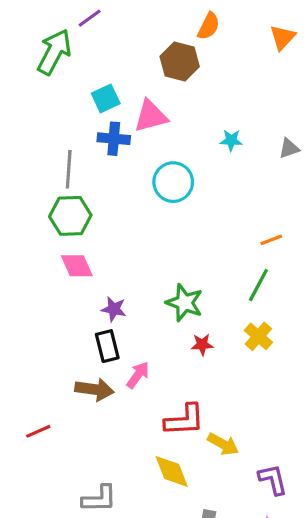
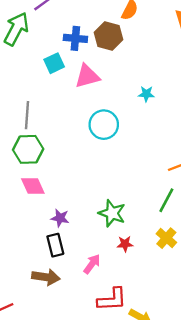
blue cross: (114, 139) -> (75, 38), moved
pink arrow: (138, 375) -> (92, 264), moved

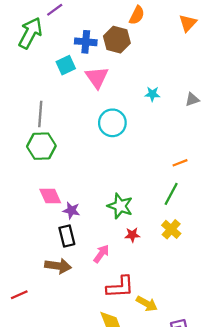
pink triangle: (87, 76) -> (97, 77), turned -50
pink diamond: (33, 186) -> (50, 196), moved

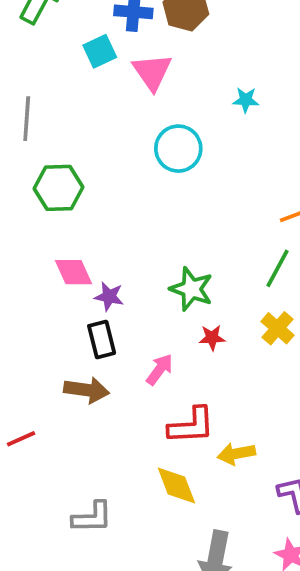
gray line: (40, 114) -> (27, 119), moved
yellow arrow: (147, 304) -> (236, 454), turned 140

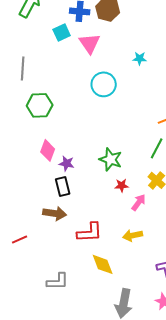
pink diamond: (73, 272) -> (48, 150), turned 45
pink arrow: (160, 369) -> (139, 202), moved
red L-shape: (191, 426) -> (90, 232), moved
yellow arrow: (236, 454) -> (133, 235), moved

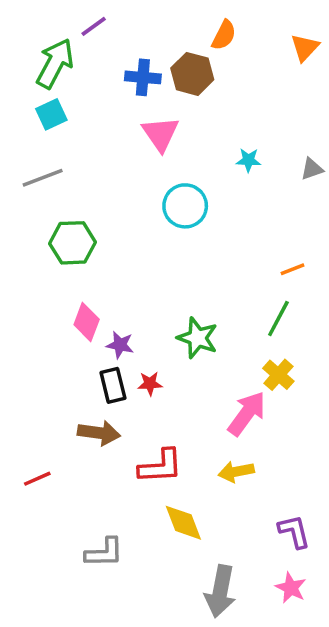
cyan square: (62, 32) -> (51, 114), moved
gray line: (23, 68) -> (43, 178), turned 65
red star: (122, 185) -> (150, 384), moved
pink arrow: (139, 202) -> (247, 414), size x1.5

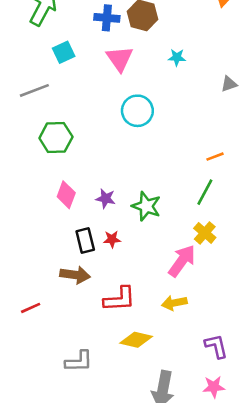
cyan square: (51, 114) -> (64, 52), moved
cyan star: (248, 160) -> (177, 57), moved
purple star: (120, 345) -> (106, 199), moved
yellow diamond: (183, 523) -> (136, 340), turned -56
pink star: (291, 588) -> (214, 387), turned -30

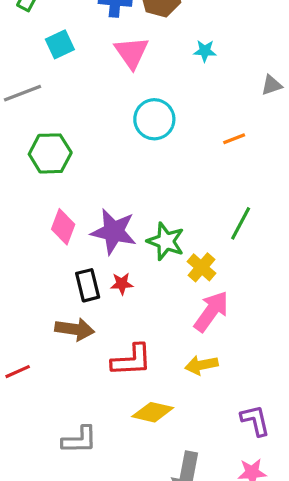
orange line: (215, 157) -> (234, 139), moved
purple star: (106, 199) -> (114, 232), size x1.8
yellow cross: (205, 233) -> (202, 267), moved

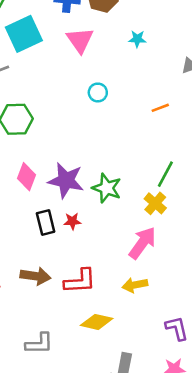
cyan square: (60, 44) -> (24, 34), size x1.6
cyan circle: (154, 119) -> (98, 92), size x0.6
yellow cross: (202, 267) -> (155, 203), moved
brown arrow: (75, 329) -> (35, 276), moved

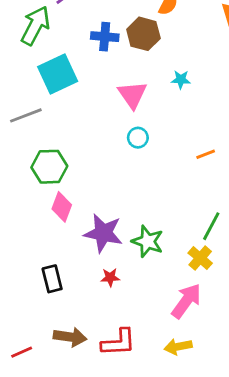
pink triangle: (80, 40) -> (132, 95), moved
pink diamond: (26, 177) -> (62, 207), moved
black rectangle: (46, 222) -> (52, 279), moved

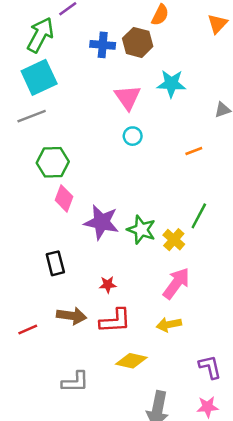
cyan square: (58, 74) -> (39, 77), moved
cyan star: (181, 80) -> (171, 84), size x1.6
yellow cross: (200, 258) -> (174, 240), moved
red star: (110, 277) -> (108, 285), moved

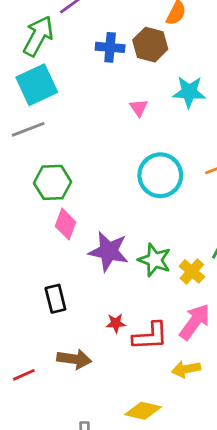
pink triangle: (128, 97) -> (139, 108), size x0.6
cyan circle: (133, 136) -> (160, 175), moved, size x2.0
red L-shape: (115, 321) -> (150, 336), moved

